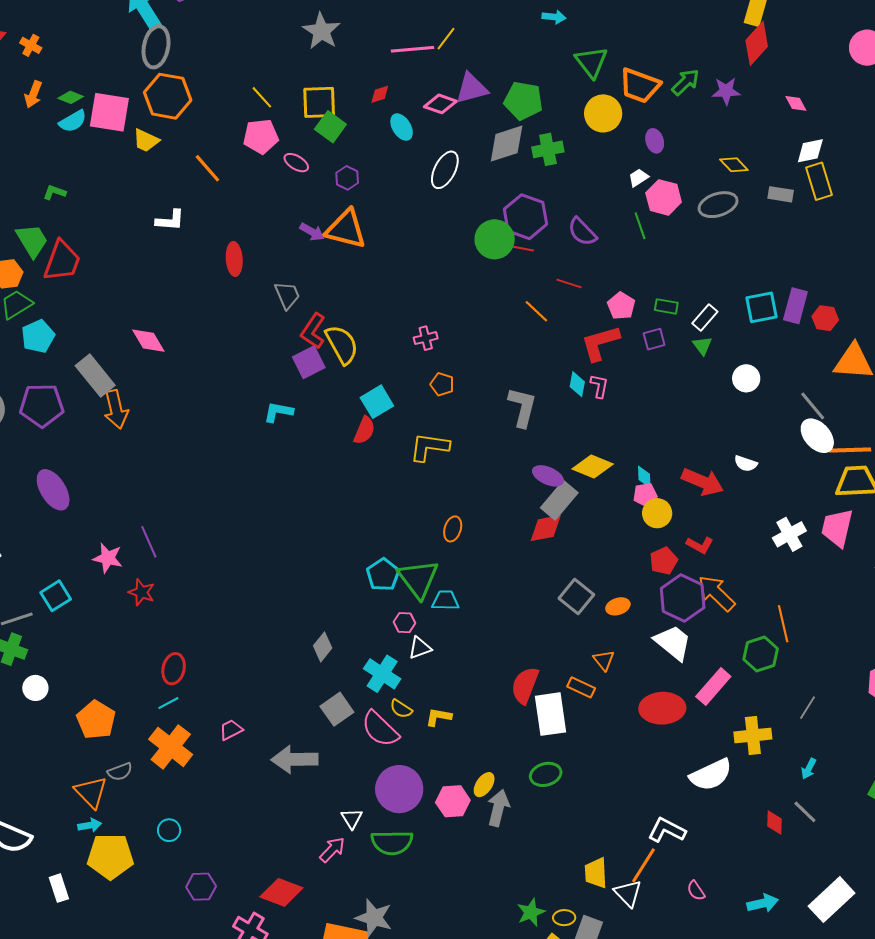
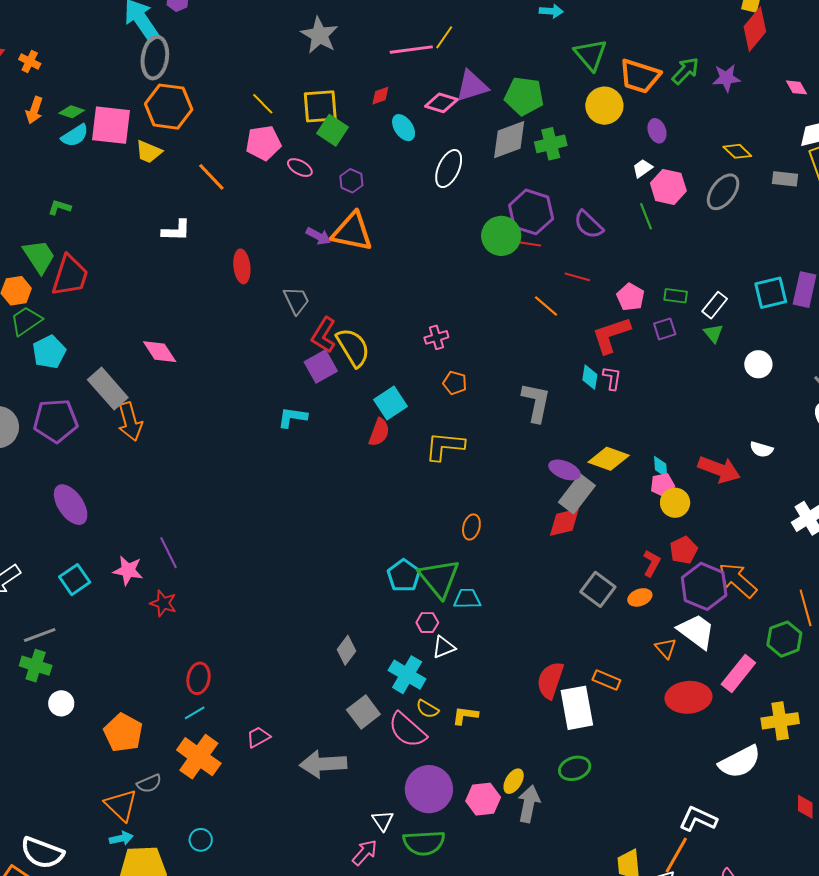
gray ellipse: (718, 205) -> (723, 192), turned -33
red L-shape: (700, 545) -> (652, 563), moved, turned -88
cyan square: (56, 596) -> (75, 580), moved
orange triangle: (604, 660) -> (666, 648), moved

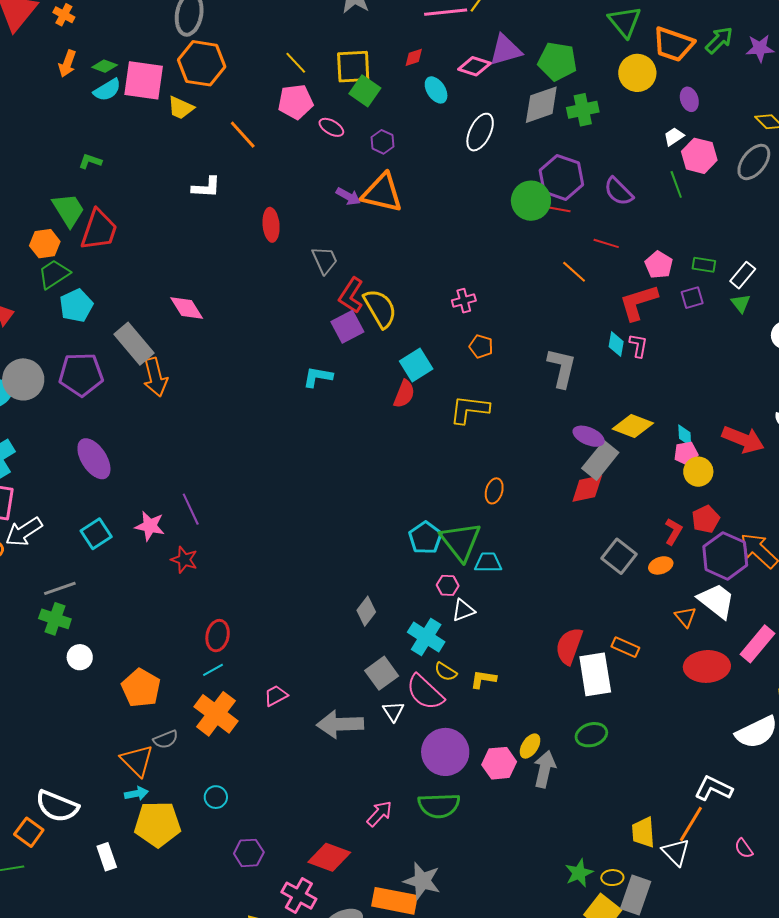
white triangle: (383, 821) -> (393, 711), moved

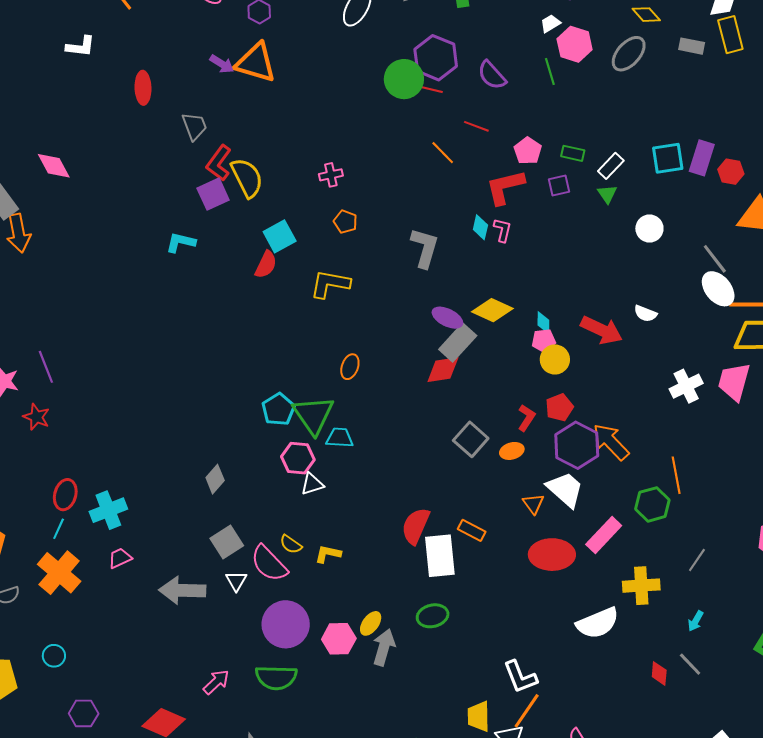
pink hexagon: (448, 585) -> (298, 458), size x1.5
cyan cross: (426, 637) -> (108, 510), moved, turned 33
cyan line: (213, 670) -> (59, 529), turned -40
white L-shape: (713, 788) -> (520, 677), moved, turned -141

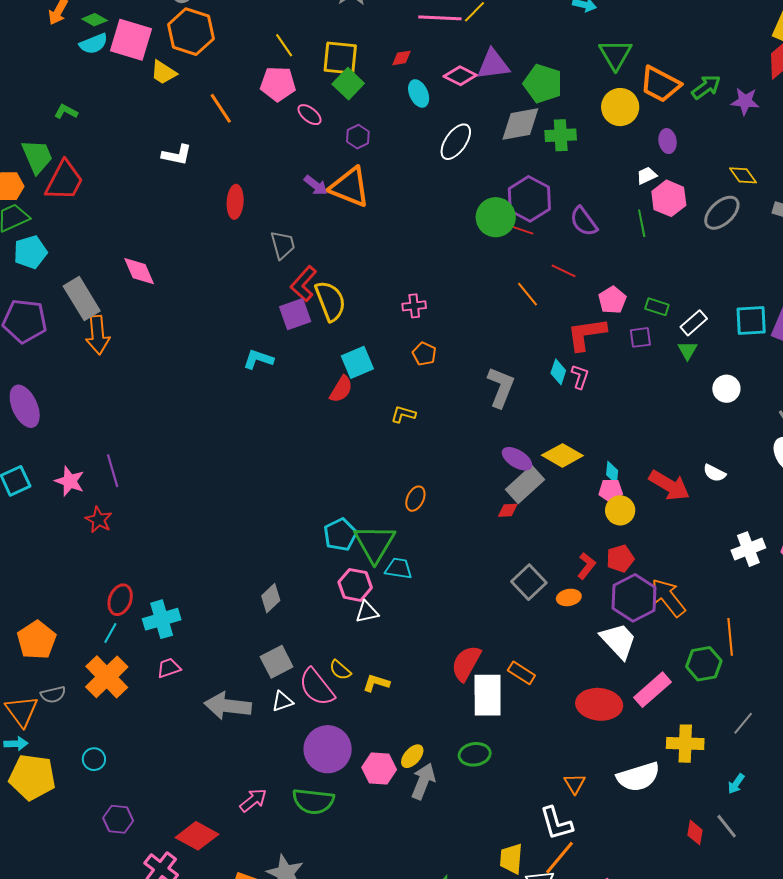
yellow L-shape: (330, 284) -> (403, 414), size x0.6
red diamond: (443, 370) -> (508, 510), size x0.6
orange triangle: (533, 504) -> (575, 784), moved
white triangle: (236, 581) -> (282, 701), turned 35

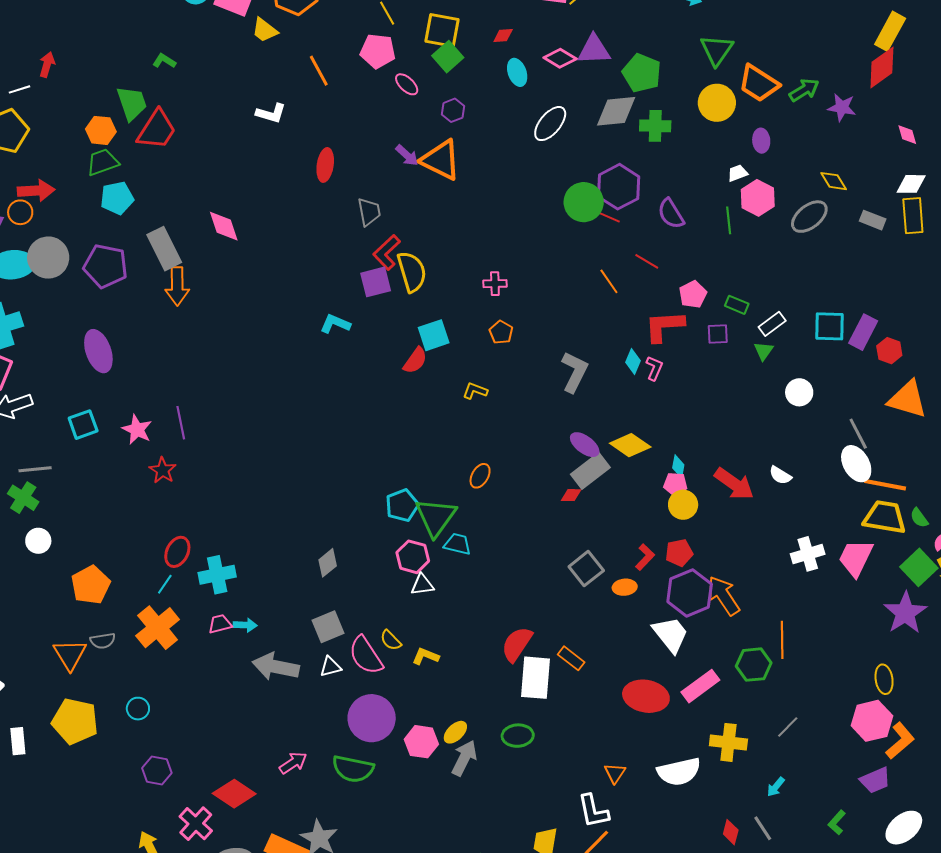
cyan arrow: (16, 744) -> (245, 625), moved

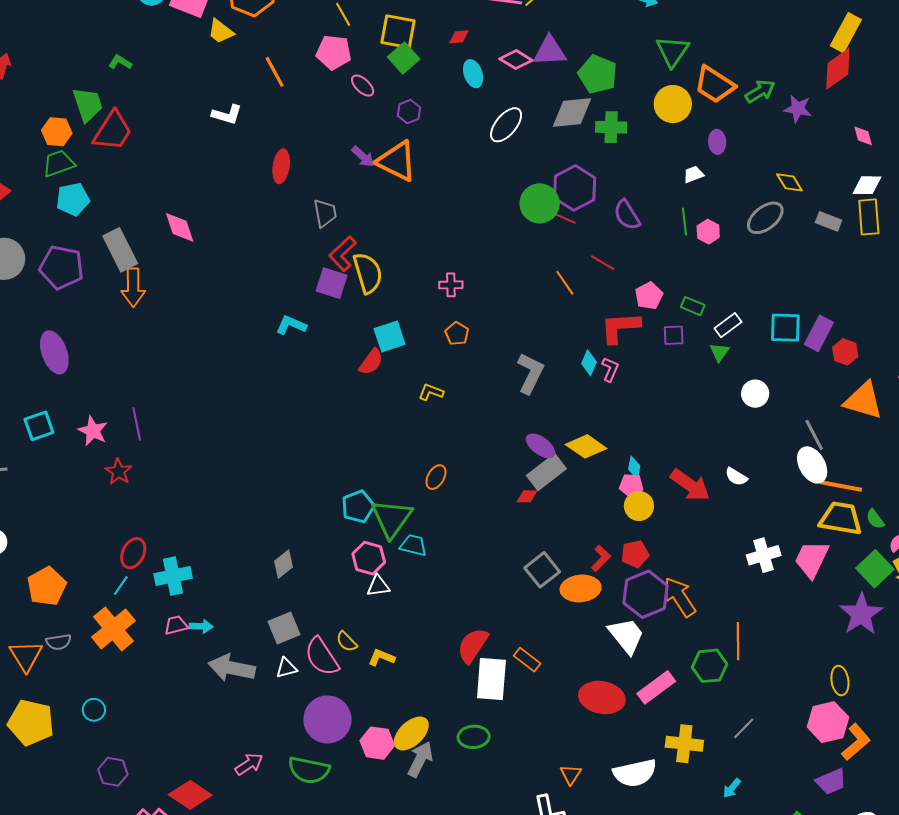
pink hexagon: (758, 198) -> (708, 232), moved, size x0.7
purple square: (376, 282) -> (332, 283), turned 32
orange ellipse: (625, 587) -> (581, 588), size x1.6
yellow ellipse: (455, 732) -> (411, 734), size x1.5

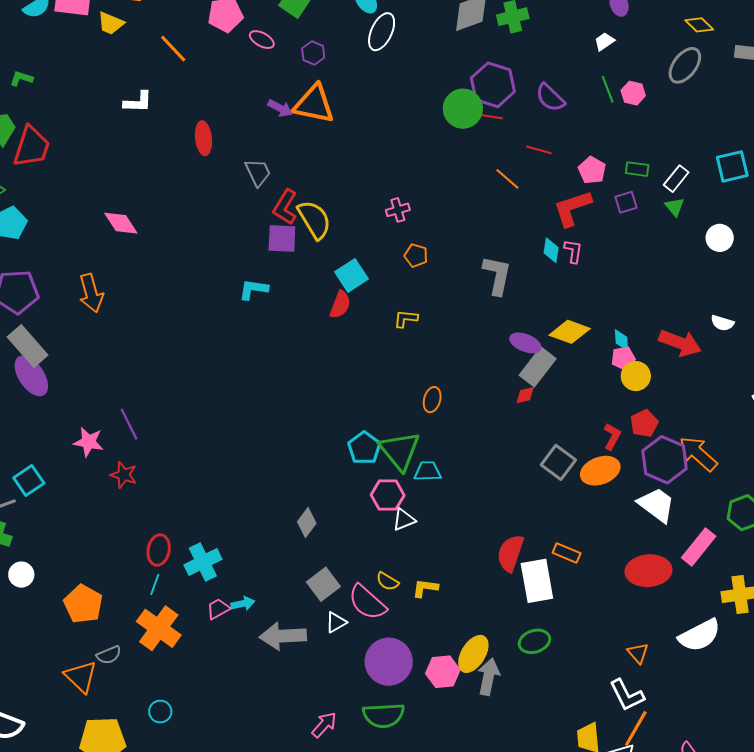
white ellipse: (506, 125) -> (382, 32), moved
gray rectangle: (120, 250) -> (28, 346), moved
cyan square: (39, 426) -> (29, 480), moved

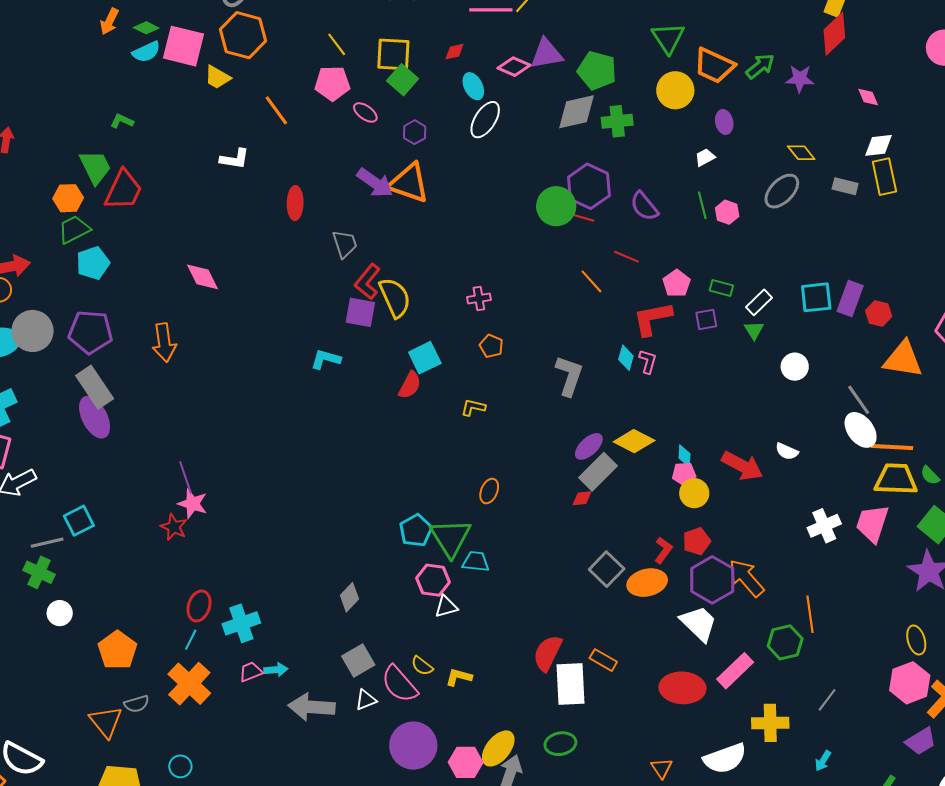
purple arrow: (280, 108) -> (375, 183), size x1.5
purple ellipse: (525, 343) -> (589, 446), turned -72
pink star: (89, 442) -> (193, 504), moved

